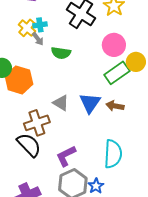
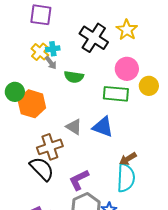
green rectangle: (117, 73) -> (116, 94), moved, turned 40
blue triangle: (90, 103) -> (103, 127), turned -45
brown arrow: (115, 106) -> (128, 159), moved, turned -42

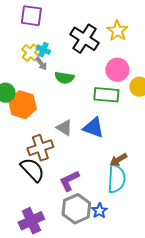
cyan cross: (53, 49) -> (43, 50), turned 32

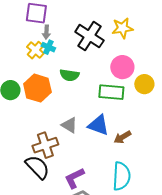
yellow star: (117, 31) -> (122, 28), turned 30
gray arrow: (41, 64) -> (46, 32), moved, turned 40
orange hexagon: (22, 105) -> (37, 88), moved
brown arrow: (118, 160) -> (122, 137), moved

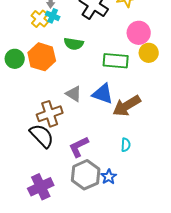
pink circle: (122, 67) -> (139, 33), moved
brown arrow: (122, 137) -> (127, 106), size x1.6
cyan semicircle: (121, 176) -> (126, 145), size x0.5

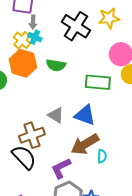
orange hexagon: (42, 57) -> (23, 63), moved
brown arrow: (127, 106) -> (85, 144), moved
cyan semicircle: (126, 145) -> (102, 156), moved

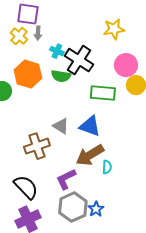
black cross: (76, 26) -> (79, 60), moved
cyan cross: (35, 37) -> (57, 51), moved
yellow cross: (22, 40) -> (19, 36), moved
black semicircle: (24, 157) -> (26, 187), moved

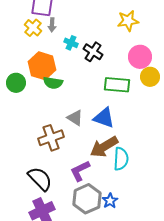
black cross: (79, 60) -> (93, 52), size x0.7
green semicircle: (61, 76) -> (53, 83), moved
cyan semicircle: (107, 167) -> (121, 159), size x1.6

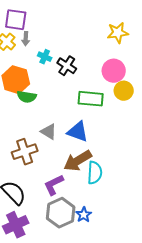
yellow star: (128, 21) -> (118, 33), moved

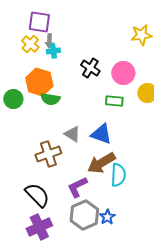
cyan cross: (45, 57) -> (53, 51), moved, turned -32
pink circle: (114, 71) -> (123, 73), moved
green rectangle: (91, 99) -> (114, 101), size x0.7

